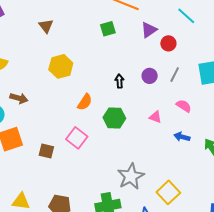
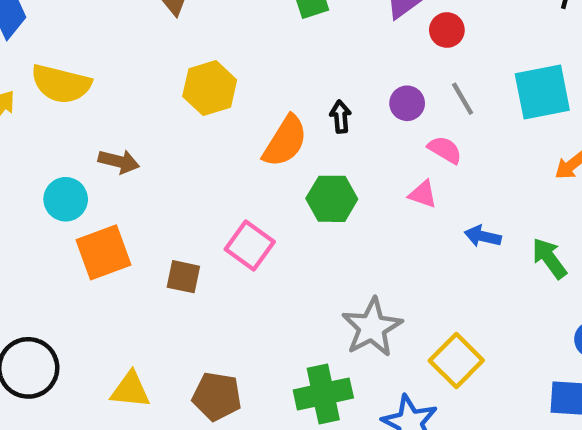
gray line: (175, 75) -> (463, 99), turned -56
orange semicircle: (85, 102) -> (285, 141), moved, size x1.4
pink semicircle: (184, 106) -> (445, 150), moved

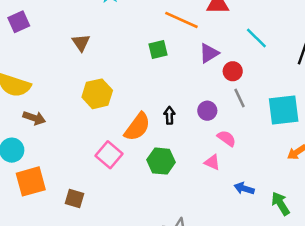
gray line: (463, 99) -> (239, 98), moved
brown arrow: (119, 161) -> (34, 118), moved
pink square: (250, 246) -> (109, 155), moved

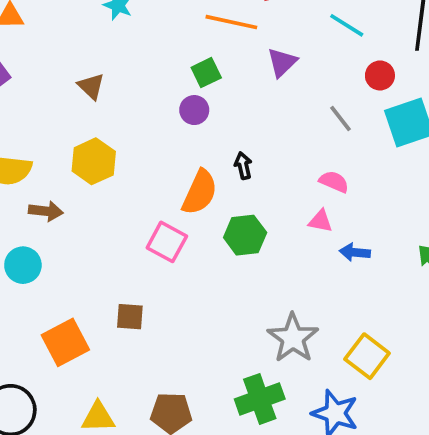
red circle: (233, 71) -> (380, 75), moved
yellow hexagon: (97, 94) -> (94, 161), moved
purple circle: (207, 111) -> (194, 110), moved
orange square: (31, 181) -> (65, 342), moved
blue arrow: (244, 188) -> (355, 252), moved

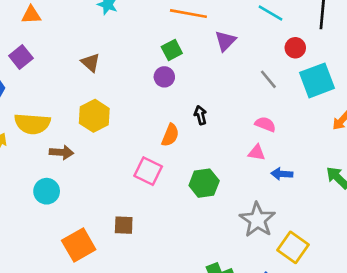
orange semicircle: (200, 192) -> (170, 135), size x0.7
green hexagon: (245, 235) -> (204, 183), moved
gray star: (293, 338) -> (257, 220), moved

